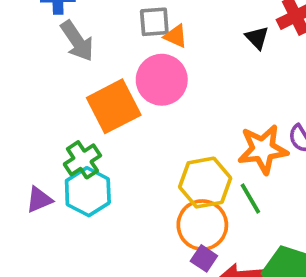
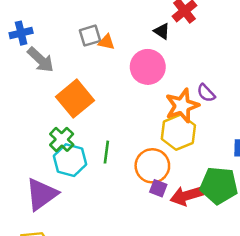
pink circle: (162, 80) -> (148, 67), moved
yellow hexagon: (205, 183) -> (178, 132), moved
green line: (250, 198) -> (106, 152), moved, turned 50
purple triangle: (39, 200) -> (42, 194), moved, size x1.8

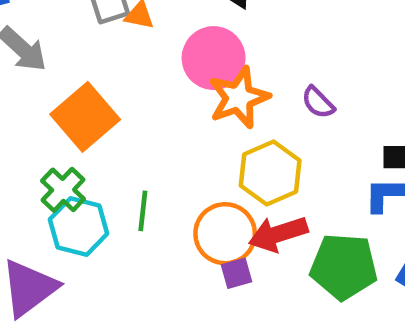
orange star: (182, 106) -> (239, 98), moved
purple square: (158, 188) -> (237, 273), turned -36
red arrow: (187, 196) -> (278, 234), moved

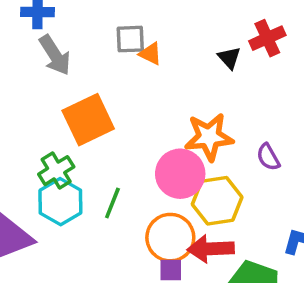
pink circle: (214, 58) -> (180, 174), moved

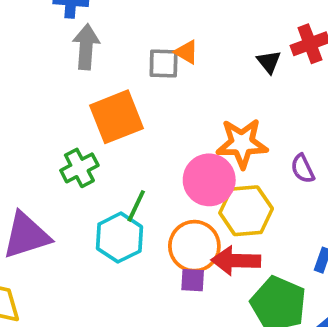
gray square: (130, 39) -> (164, 63), moved
gray arrow: (55, 55) -> (86, 47), turned -147
cyan hexagon: (60, 202) -> (119, 238), moved

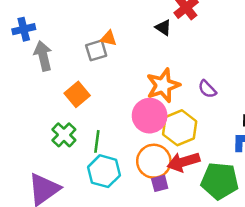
orange square: (117, 117) -> (77, 94), size x0.7
green line: (136, 206) -> (97, 141), moved

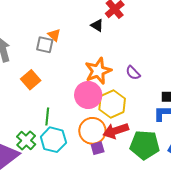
orange triangle: (109, 38) -> (54, 35), turned 32
gray square: (96, 50) -> (45, 45), turned 30
green cross: (64, 135) -> (26, 140), moved

